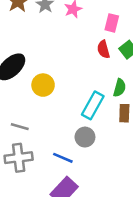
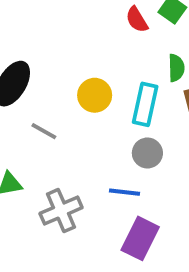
yellow circle: (43, 85) -> (95, 95), moved
gray line: (20, 127) -> (44, 131), moved, turned 30

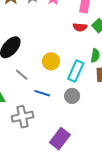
red semicircle: (137, 20) -> (80, 27), turned -64
blue line: (125, 192) -> (42, 93), moved

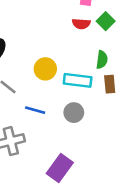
cyan rectangle: (76, 71) -> (78, 80), turned 75

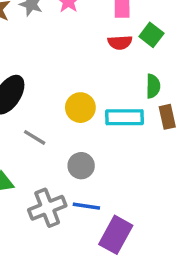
blue line: (35, 110) -> (86, 206), moved
gray circle: (74, 113) -> (81, 166), moved

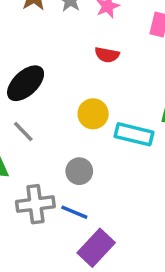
red semicircle: (120, 42) -> (107, 55), moved
gray line: (35, 137) -> (23, 132), moved

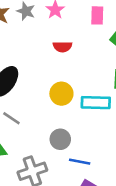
blue line: (74, 212) -> (80, 162), moved

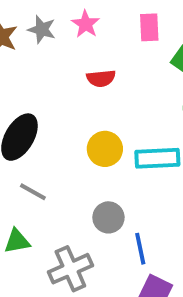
blue line: (80, 162) -> (140, 249), turned 72

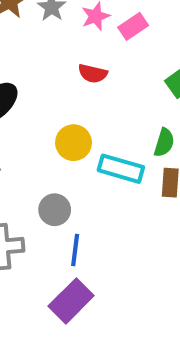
pink rectangle: (149, 27) -> (133, 26), moved, turned 40

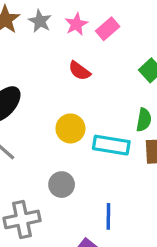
red semicircle: (93, 74) -> (79, 71), turned 30
blue line: (75, 250) -> (108, 216), moved

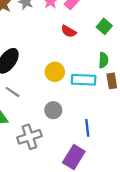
red semicircle: (79, 71) -> (69, 31), moved

